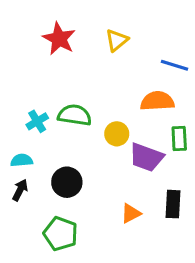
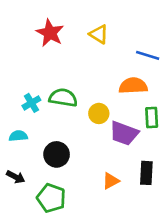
yellow triangle: (117, 40) -> (99, 34), turned -48
black arrow: (20, 190) -> (16, 177), moved, turned 90

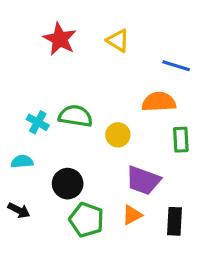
cyan cross: (31, 103) -> (38, 122), turned -30
purple trapezoid: (124, 133) -> (143, 180), moved
black rectangle: (146, 173) -> (175, 221), moved
green pentagon: (51, 198) -> (86, 220), moved

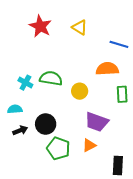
black arrow: (19, 210) -> (20, 130), moved, turned -48
black rectangle: (175, 221) -> (118, 165), moved

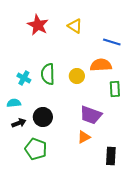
green semicircle: (51, 78) -> (48, 74), turned -100
yellow circle: (80, 91) -> (77, 76), moved
green pentagon: (58, 148) -> (36, 149), moved

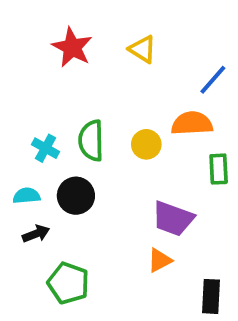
blue line: (112, 42) -> (213, 80), turned -66
black circle: (43, 117) -> (76, 196), moved

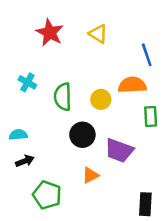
blue line: (213, 80) -> (147, 55), turned -60
cyan cross: (46, 148) -> (27, 82), moved
black circle: (76, 196) -> (82, 135), moved
orange triangle: (160, 260) -> (90, 175), moved

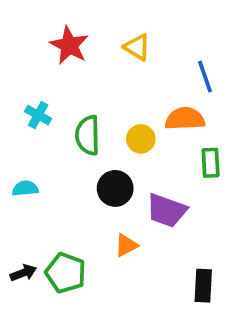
black arrow: (25, 161) -> (23, 273), moved

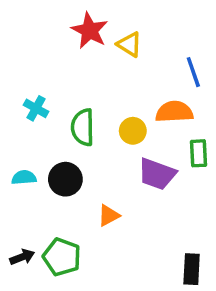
red star: (69, 45) -> (90, 31), moved
black circle: (115, 188) -> (65, 179), moved
purple trapezoid: (167, 210) -> (157, 174), moved
orange triangle: (126, 245) -> (109, 216), moved

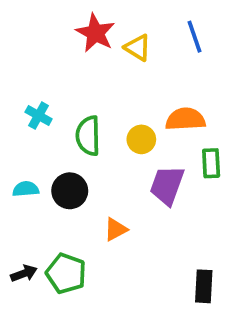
blue line: (193, 72) -> (195, 37), moved
purple trapezoid: (157, 174) -> (167, 185), turned 90

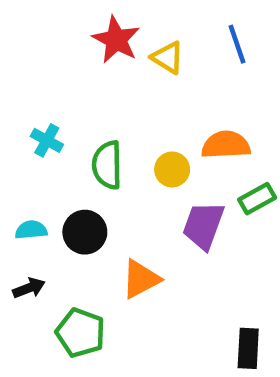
green rectangle: (211, 163) -> (257, 199), turned 64
orange triangle: (116, 229) -> (141, 279), size x1.4
black arrow: (24, 273) -> (29, 288), moved

